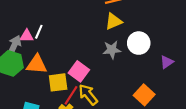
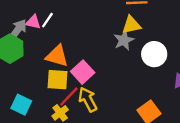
gray star: (112, 50) -> (124, 40), moved, turned -30
orange triangle: (37, 64) -> (57, 56), moved

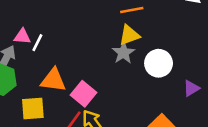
pink triangle: (33, 22) -> (22, 36), moved
yellow square: (58, 80) -> (33, 108), moved

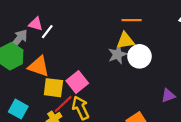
white circle: (159, 63) -> (139, 56), moved
orange triangle: (53, 80) -> (39, 66), moved
yellow square: (33, 108) -> (53, 88), moved

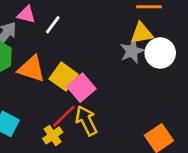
white line: (47, 32) -> (53, 25), moved
yellow square: (53, 88) -> (64, 77), moved, turned 30

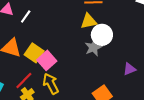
gray star: (132, 51) -> (93, 47), moved
red line: (64, 116) -> (24, 80), moved

